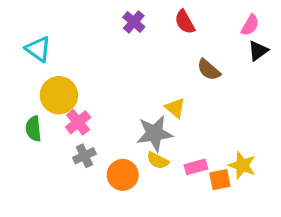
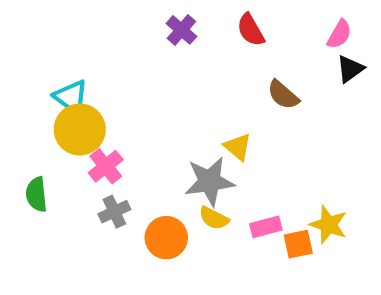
cyan triangle: (38, 49) -> (71, 97), moved
green semicircle: (33, 129) -> (36, 194), moved

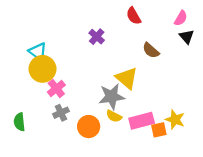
purple cross: (181, 30) -> (97, 37), moved
black triangle: (350, 69) -> (187, 37), turned -35
yellow triangle: (238, 147) -> (127, 78), size x1.5
green semicircle: (36, 194) -> (19, 122), moved
pink rectangle: (266, 227) -> (142, 121), size x1.5

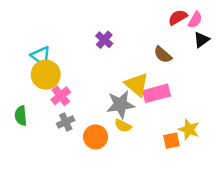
red semicircle: (134, 16) -> (178, 17), moved, turned 90
black triangle: (187, 37) -> (201, 40), turned 35
pink rectangle: (142, 121) -> (157, 93), moved
green semicircle: (19, 122) -> (21, 116), moved

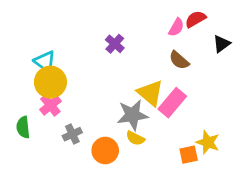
pink semicircle: (195, 20) -> (176, 27), moved
pink rectangle: (157, 93) -> (172, 103), turned -35
pink cross: (61, 96) -> (50, 105), moved

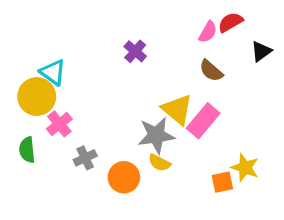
yellow circle: (50, 82) -> (37, 97), moved

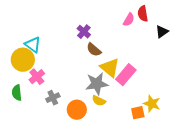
red semicircle: (230, 22) -> (143, 14), turned -70
brown semicircle: (211, 71) -> (94, 50), moved

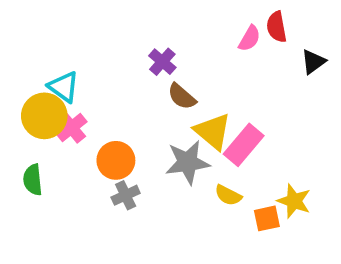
pink cross: (37, 77) -> (71, 127), moved
gray cross: (53, 98) -> (126, 195), moved
yellow semicircle: (99, 101) -> (228, 195), moved
orange circle: (77, 110) -> (116, 160), moved

